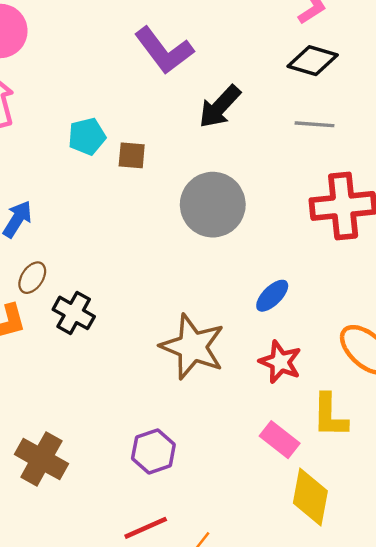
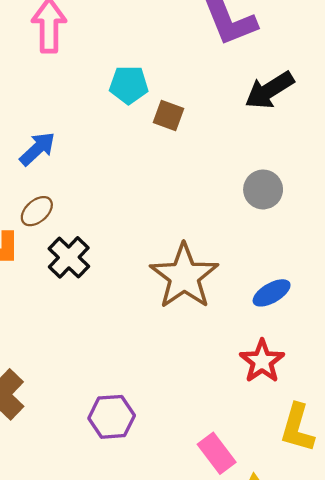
gray circle: (213, 205) -> (263, 189), moved, size x0.6
brown star: (193, 347) -> (184, 276), moved
pink rectangle: (280, 440) -> (217, 453), moved

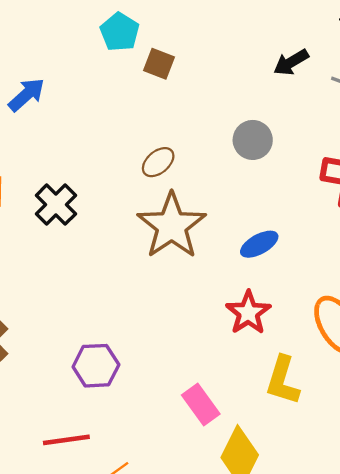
cyan pentagon: (129, 85) -> (120, 32), turned 30
black arrow: (269, 90) -> (291, 62), moved, size x0.7
brown ellipse: (37, 211) -> (158, 162), moved

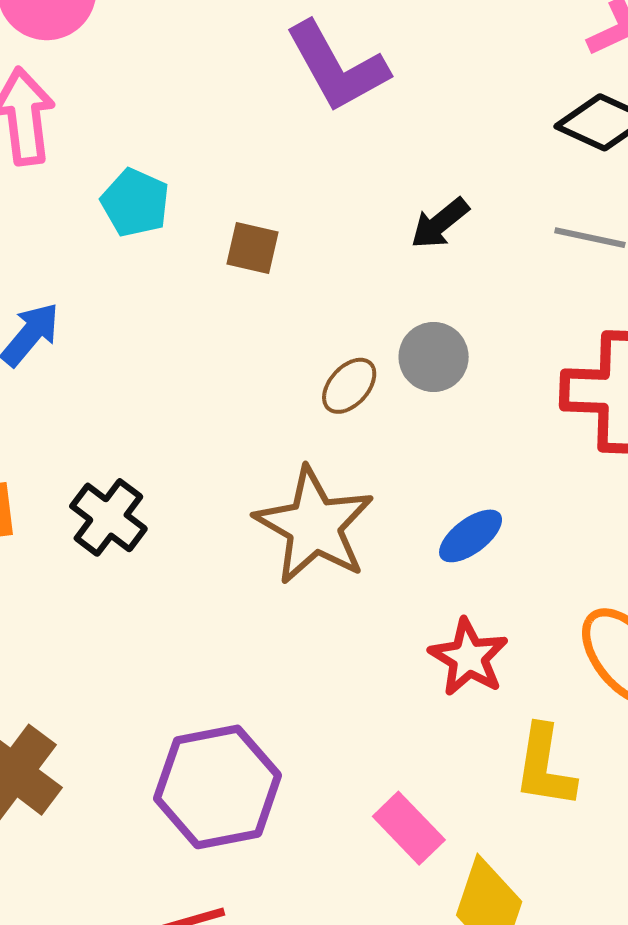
cyan pentagon: (120, 32) -> (135, 203), moved
black arrow: (291, 62) -> (440, 223), moved
brown ellipse: (158, 162) -> (349, 386), moved
purple hexagon: (96, 366) -> (218, 787), size x1.5

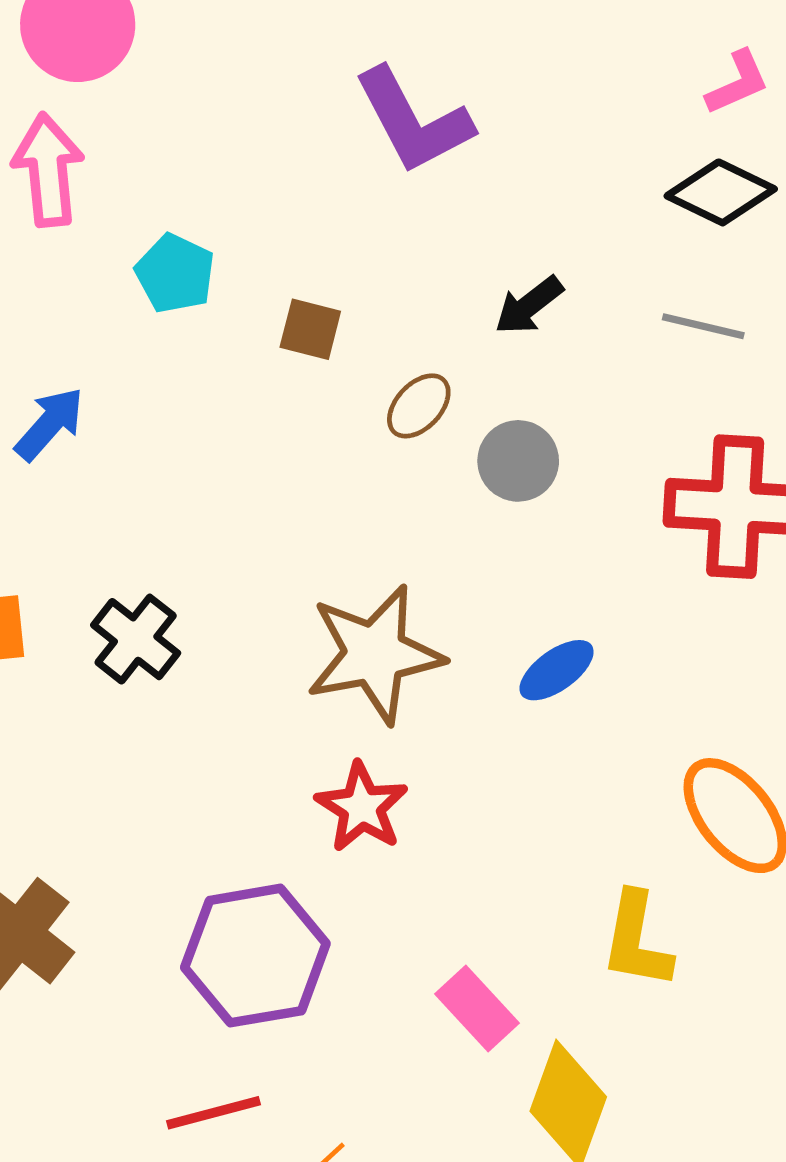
brown ellipse: (349, 386) -> (419, 406), moved
brown star: (314, 526) -> (375, 654), turned 30
red star: (469, 657) -> (362, 807), moved

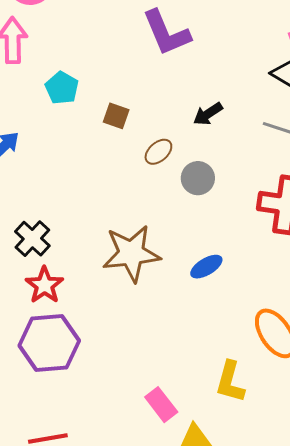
red star: (362, 807) -> (44, 285), moved
purple hexagon: (255, 956) -> (49, 343), moved

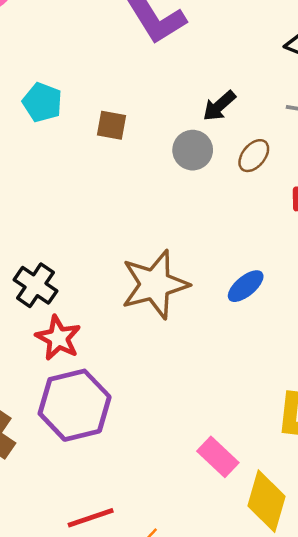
brown ellipse: (158, 152) -> (254, 156), moved
gray circle: (198, 178) -> (193, 150), moved

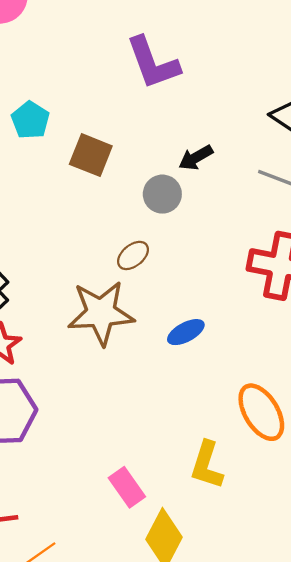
brown square: (112, 125) -> (91, 155), size x1.4
brown ellipse: (254, 156) -> (133, 255), moved

